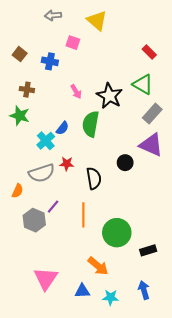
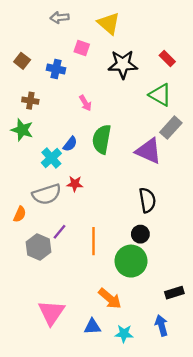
black star: (109, 96) -> (123, 64), moved, turned -30
purple triangle: (151, 145) -> (149, 151), moved
black circle: (125, 163) -> (140, 234), moved
black semicircle: (94, 178) -> (147, 200), moved
black rectangle: (148, 250) -> (174, 293), moved

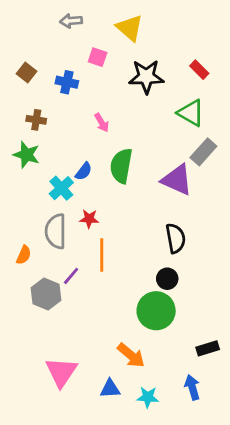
gray semicircle: (47, 194) -> (56, 231), turned 108
orange line: (94, 241) -> (102, 255), moved

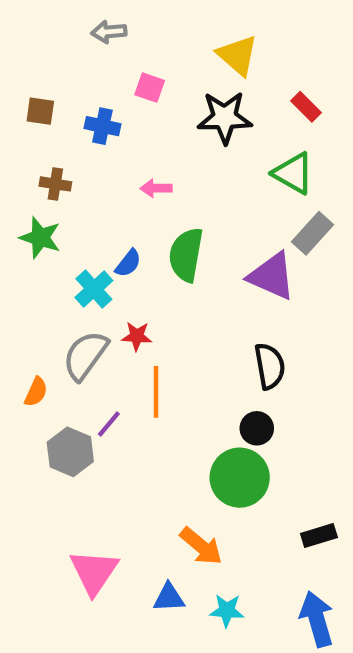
yellow triangle: (130, 28) -> (237, 55), moved
brown square: (26, 72) -> (40, 111), turned -30
pink arrow: (102, 123) -> (156, 188), turned 120
gray semicircle: (56, 231) -> (85, 355), turned 36
blue arrow: (192, 387) -> (317, 619), moved, size x1.4

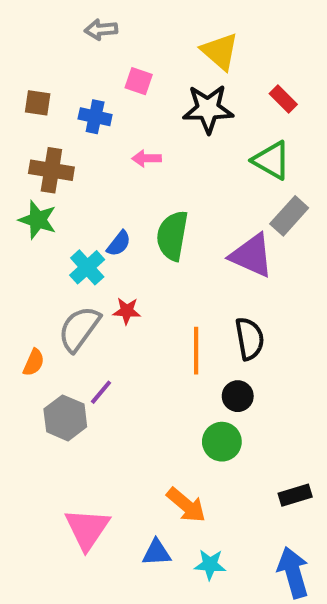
brown cross: (55, 184) -> (51, 170), size x1.5
pink arrow: (156, 188) -> (147, 158), moved
orange line: (156, 392) -> (196, 351), moved
green circle: (240, 478) -> (222, 442), size x0.7

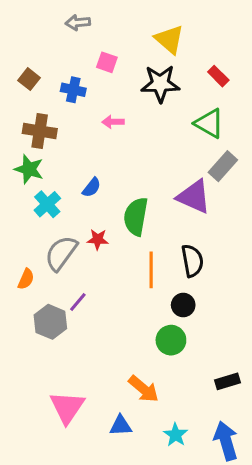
brown square: (38, 103) -> (29, 79), turned 30
green semicircle: (172, 236) -> (136, 216), moved
cyan cross: (87, 267) -> (47, 204), moved
cyan star: (210, 565) -> (176, 435), moved, turned 30

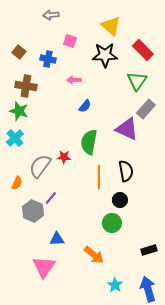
red rectangle: (218, 76) -> (143, 50), size x1.5
green triangle: (209, 123) -> (137, 81), turned 35
blue semicircle: (92, 187) -> (85, 106), moved
cyan cross: (47, 204) -> (15, 138), moved
blue triangle: (121, 426) -> (57, 239), moved

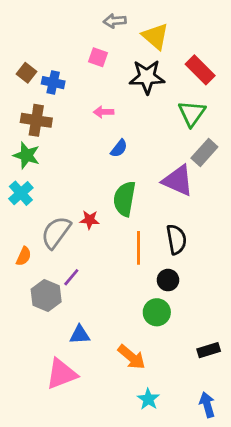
gray arrow: (51, 15) -> (115, 21), moved
blue cross: (48, 59) -> (53, 83), moved
pink triangle: (44, 267) -> (62, 374), turned 35
cyan star: (115, 285) -> (148, 399), moved
blue arrow: (148, 289) -> (207, 405), size x0.7

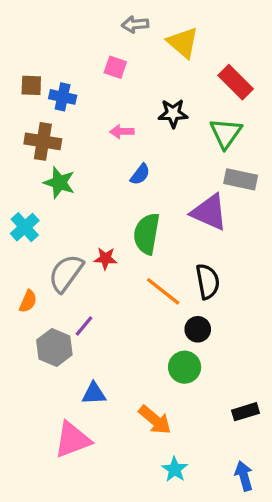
brown square: (26, 73) -> (31, 85), turned -36
black star: (147, 77) -> (173, 113), moved, size x0.7
gray rectangle: (204, 153) -> (241, 179), turned 60
green star: (26, 155) -> (59, 183), moved
orange line: (139, 248) -> (163, 291), turned -52

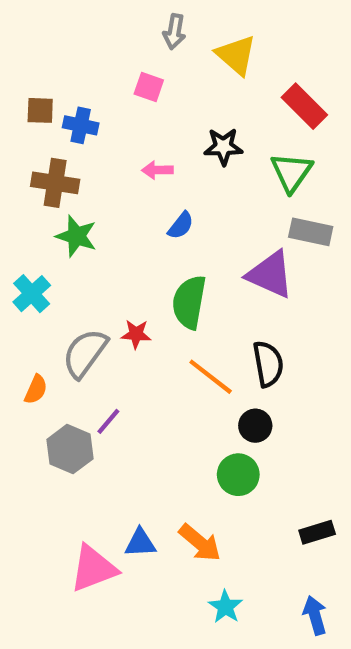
gray arrow: (135, 24) -> (174, 32), turned -75
blue triangle: (94, 394) -> (140, 543), moved

